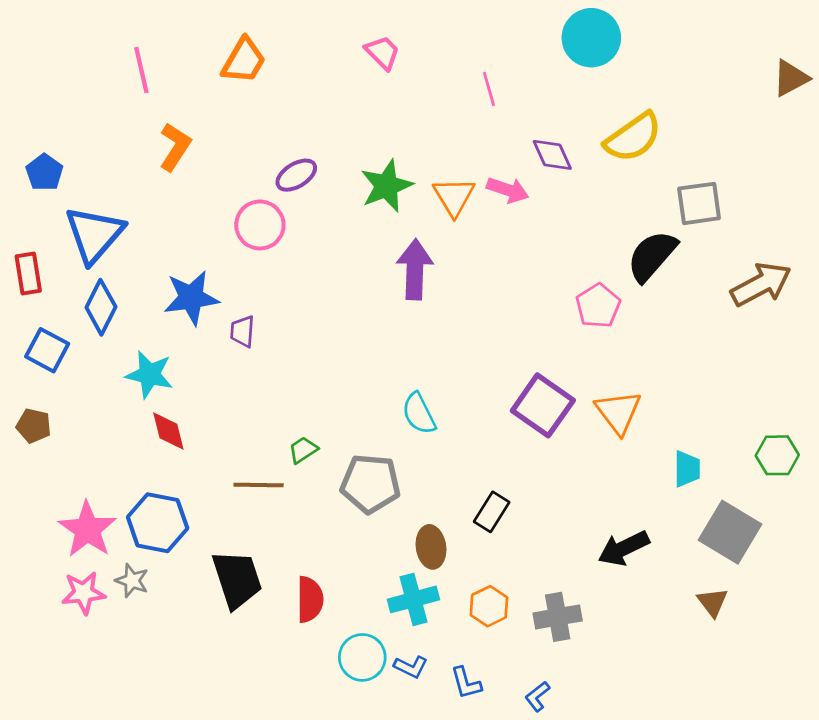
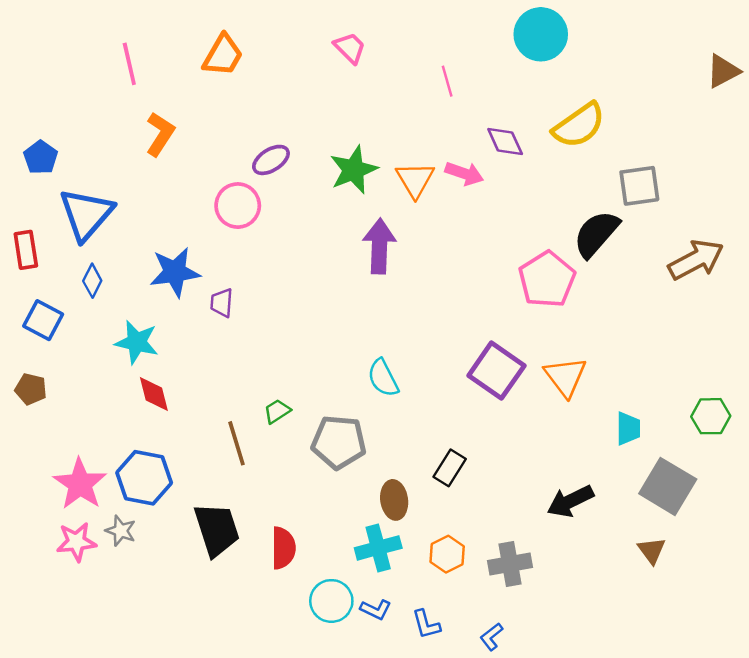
pink pentagon: (598, 306) -> (547, 279), size x1.4
blue diamond: (101, 307) -> (92, 281), size x0.7
brown line: (259, 485) -> (236, 443), turned 72

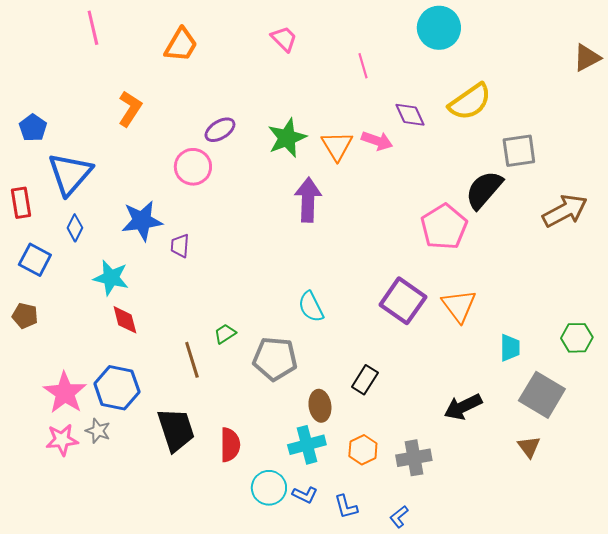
pink line: (129, 64) -> (93, 28), moved

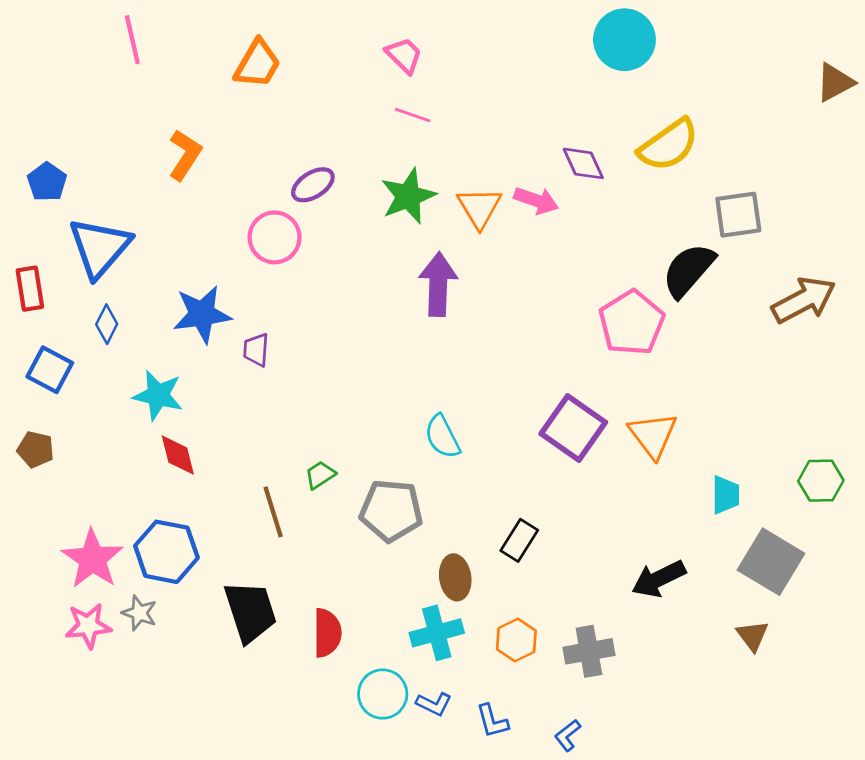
pink line: (363, 66) -> (413, 115), moved, turned -55

